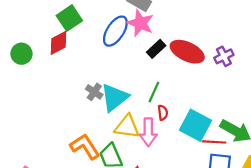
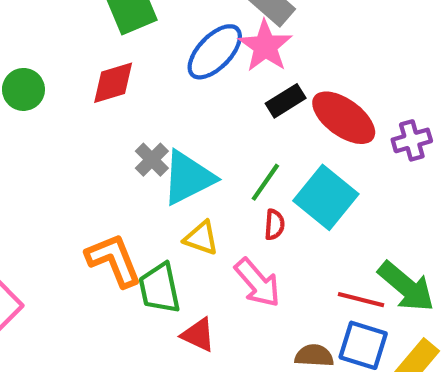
red diamond: (59, 43) -> (113, 83), moved
green circle: (21, 54) -> (23, 89), moved
cyan square: (195, 125) -> (326, 197), moved
yellow triangle: (127, 127) -> (201, 238), size x0.7
pink arrow: (148, 132) -> (258, 283), moved, turned -52

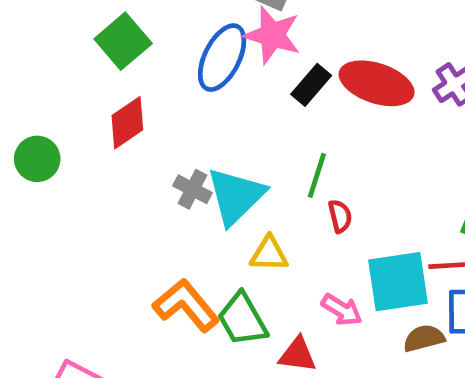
cyan square: (326, 197) -> (398, 282), moved, turned -30
pink arrow: (258, 283) -> (342, 310), moved, size x0.7

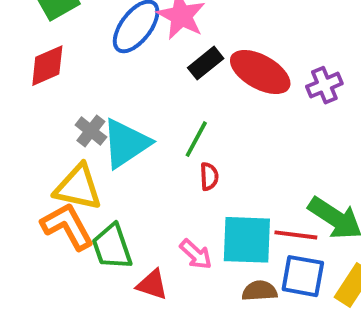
yellow triangle: (269, 254) -> (78, 187), moved, size x1.5

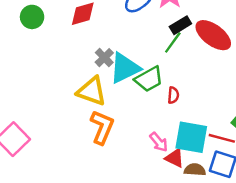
green line: (196, 139) -> (173, 42), moved
orange L-shape: (67, 226) -> (102, 127), moved, turned 44
green trapezoid: (112, 247) -> (149, 79), moved, turned -108
red triangle: (152, 285) -> (175, 158), moved

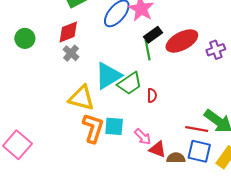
red ellipse: (213, 35) -> (182, 41), turned -60
green line: (173, 42) -> (148, 50), turned -42
gray cross: (104, 58) -> (71, 53), moved
cyan square: (191, 137) -> (114, 126), moved, size x0.7

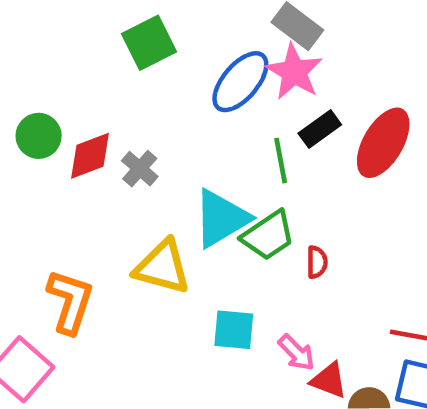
red diamond: (68, 32) -> (90, 156), moved
red ellipse: (182, 41) -> (383, 143), turned -32
green line: (148, 50) -> (281, 161), moved
orange L-shape: (93, 128) -> (70, 302), moved

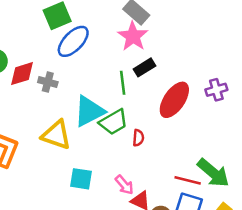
blue ellipse: (240, 82) -> (73, 41), moved
red ellipse: (383, 143) -> (174, 100), moved
gray cross: (140, 169) -> (48, 82), turned -30
cyan square: (234, 330) -> (81, 179), moved

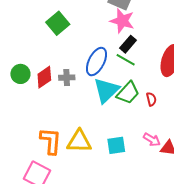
blue ellipse: (73, 41) -> (96, 62), moved
black rectangle: (145, 67) -> (128, 44), moved
green line: (123, 83) -> (126, 60), turned -36
yellow triangle: (56, 135) -> (79, 141), moved

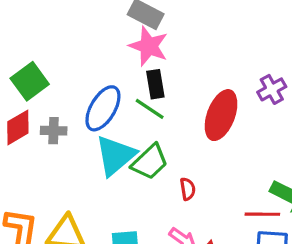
green square: (58, 23) -> (30, 81), moved
black rectangle: (128, 44) -> (155, 84), turned -54
red semicircle: (151, 99) -> (188, 189), moved

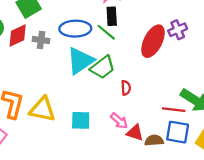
purple cross: (272, 89) -> (178, 30), moved
blue ellipse: (103, 108) -> (75, 29), turned 52

